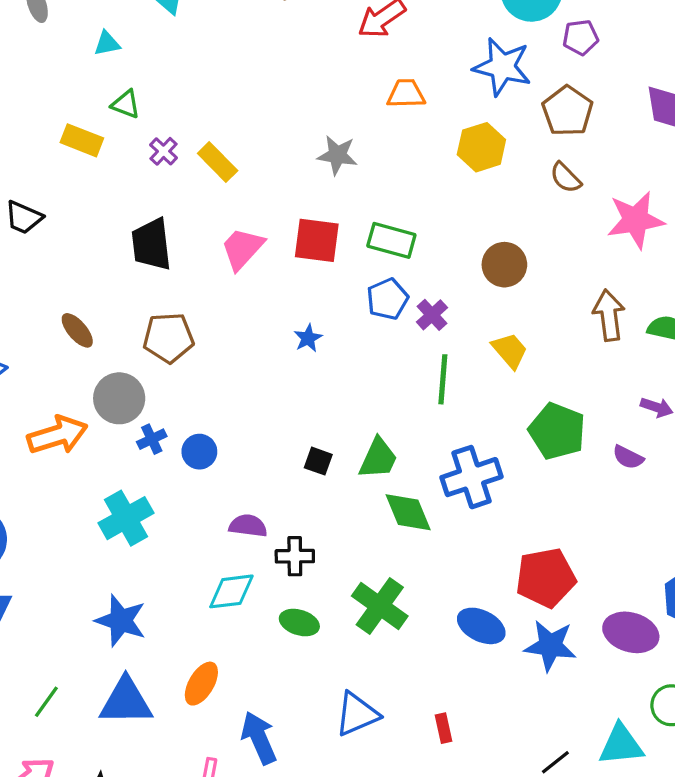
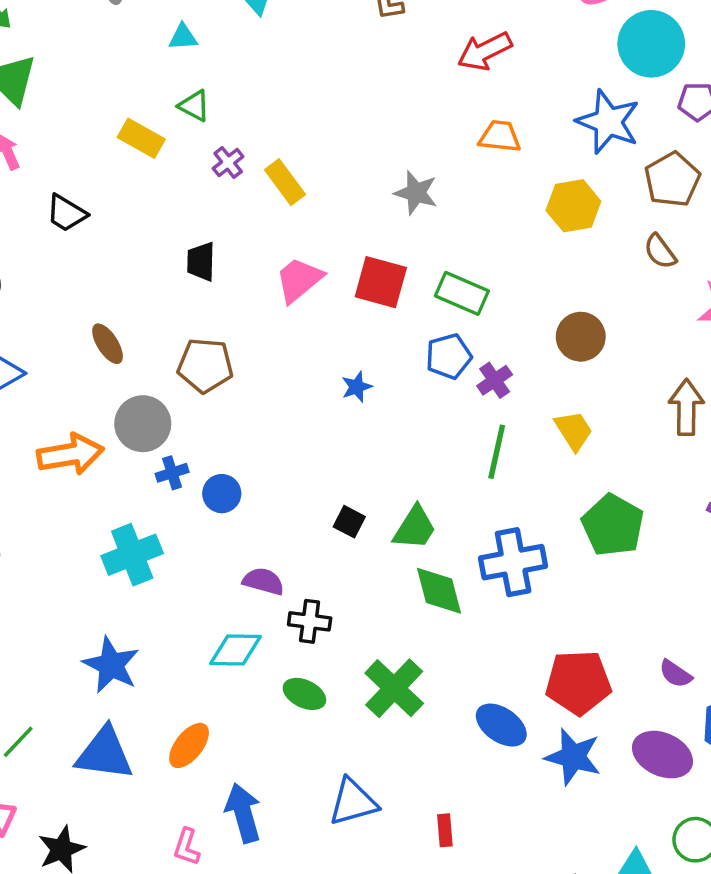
black trapezoid: (151, 244) -> (201, 262), size x0.7
purple semicircle: (628, 457) -> (675, 674), moved

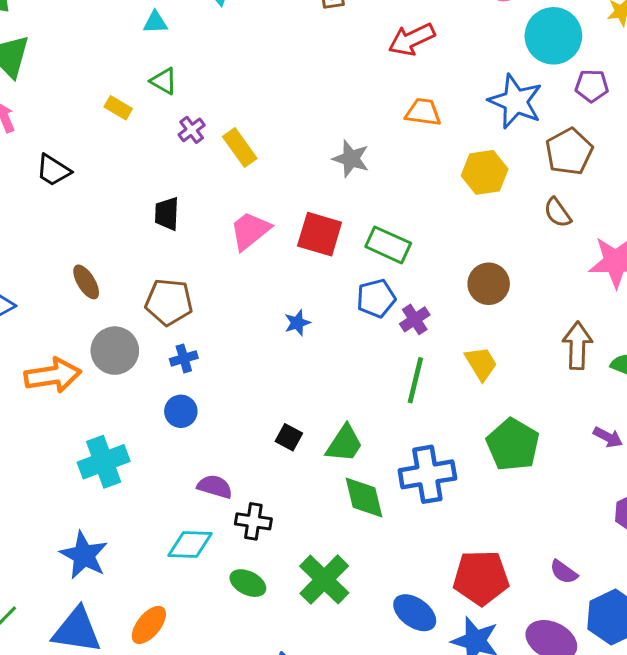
yellow rectangle: (141, 138) -> (118, 108), size x0.7
blue cross: (172, 473) -> (184, 358), moved

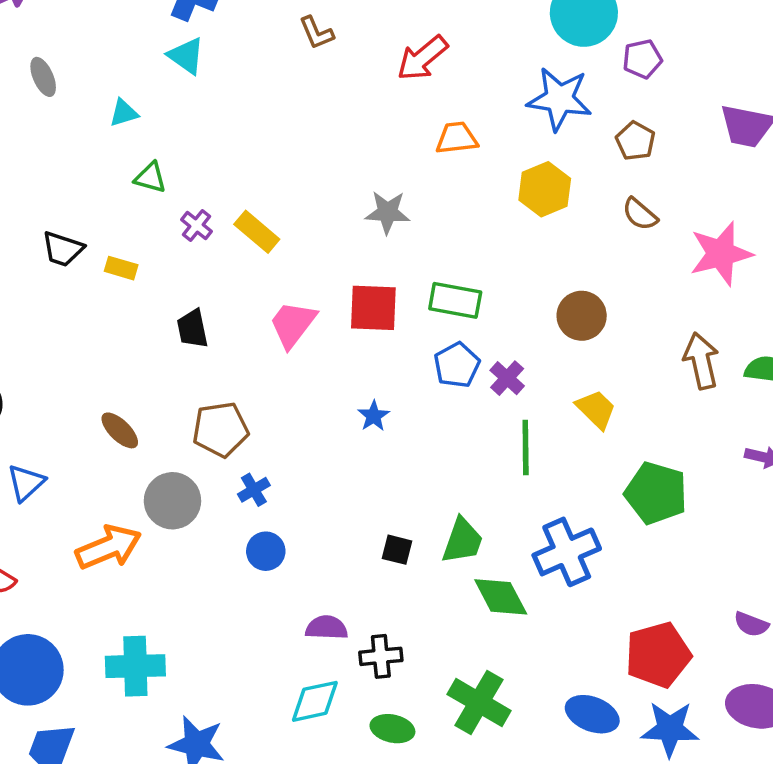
yellow rectangle: (118, 108) -> (121, 268), moved
brown pentagon: (569, 152) -> (635, 141), size x0.7
black trapezoid: (53, 170) -> (63, 249), moved
cyan cross: (104, 462) -> (135, 666), moved, turned 33

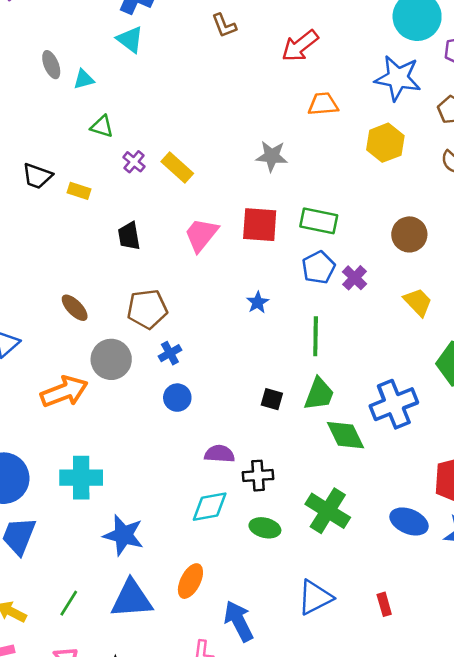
gray ellipse: (43, 77) -> (51, 65), moved
green line: (526, 448) -> (316, 336), moved

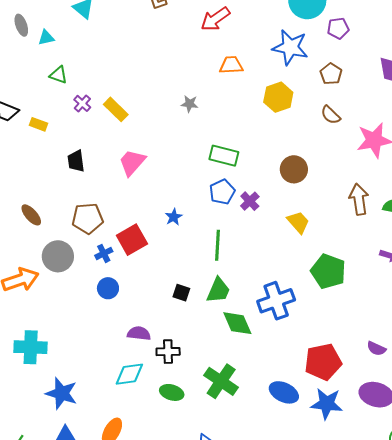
gray star: (272, 156) -> (190, 104), size x0.7
red square: (260, 225) -> (132, 240), moved, turned -36

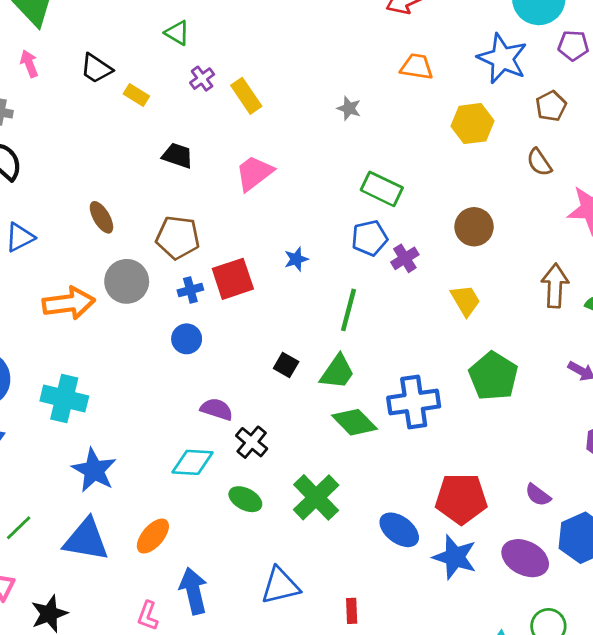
black trapezoid: (76, 161) -> (178, 156), turned 105
green diamond: (237, 323) -> (355, 422), turned -32
black cross: (168, 352) -> (252, 442), turned 30

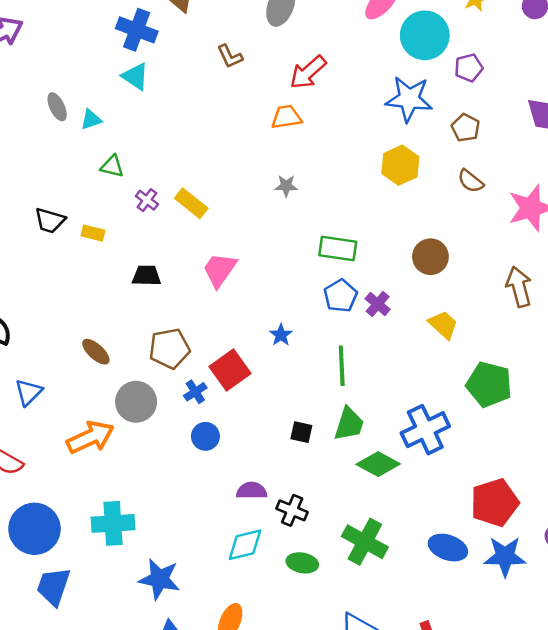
orange trapezoid: (417, 67) -> (286, 117), moved

